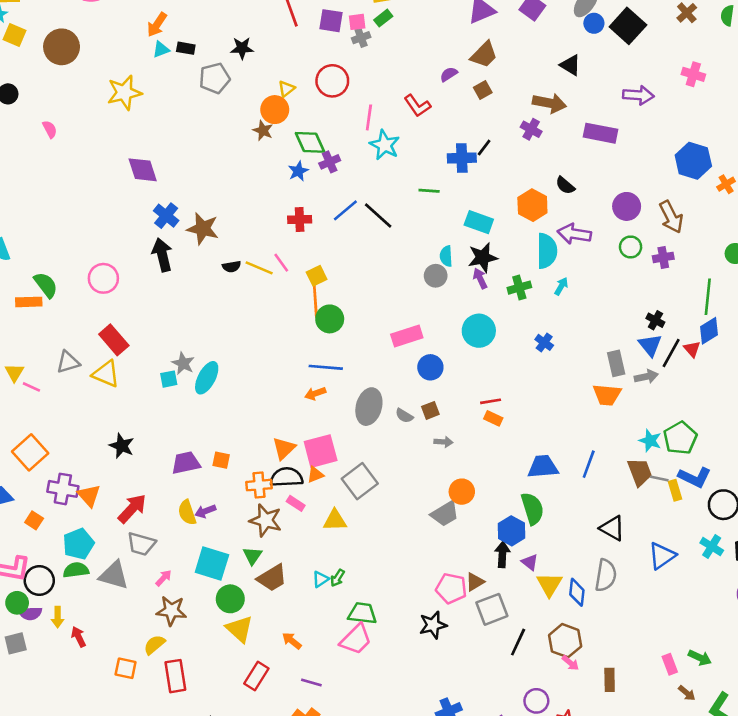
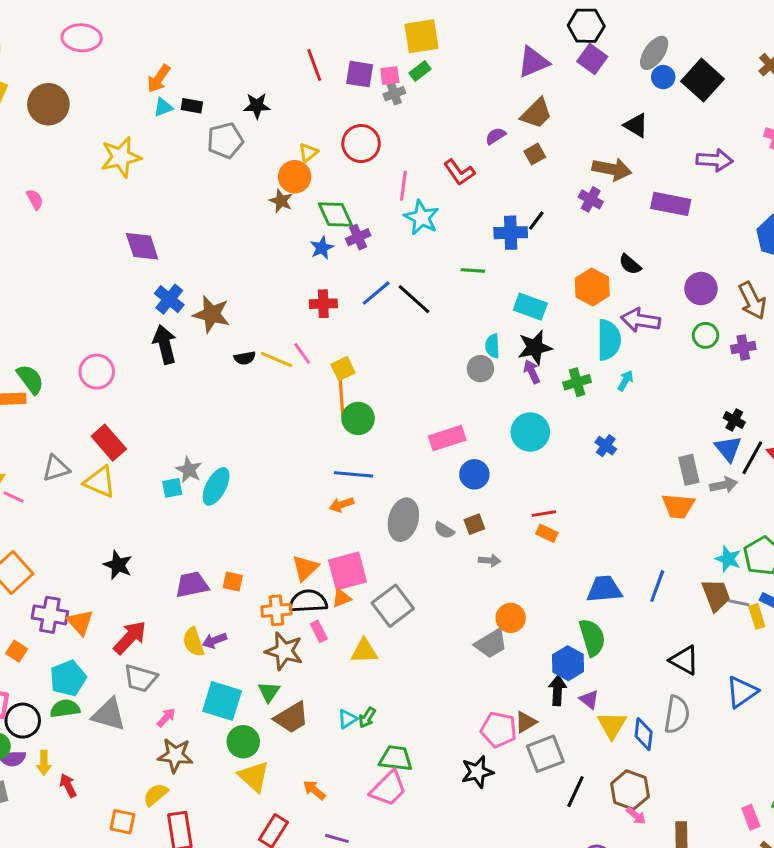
pink rectangle: (296, 503) -> (319, 631), turned 30

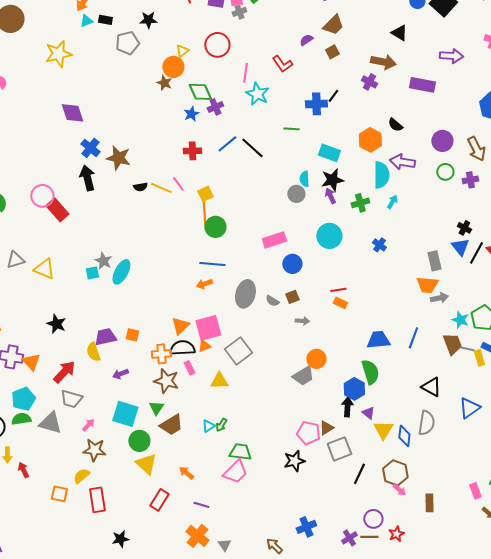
red rectangle: (109, 443) -> (57, 210), moved
gray arrow: (724, 485) -> (439, 298), moved
yellow semicircle: (193, 642) -> (93, 352), moved

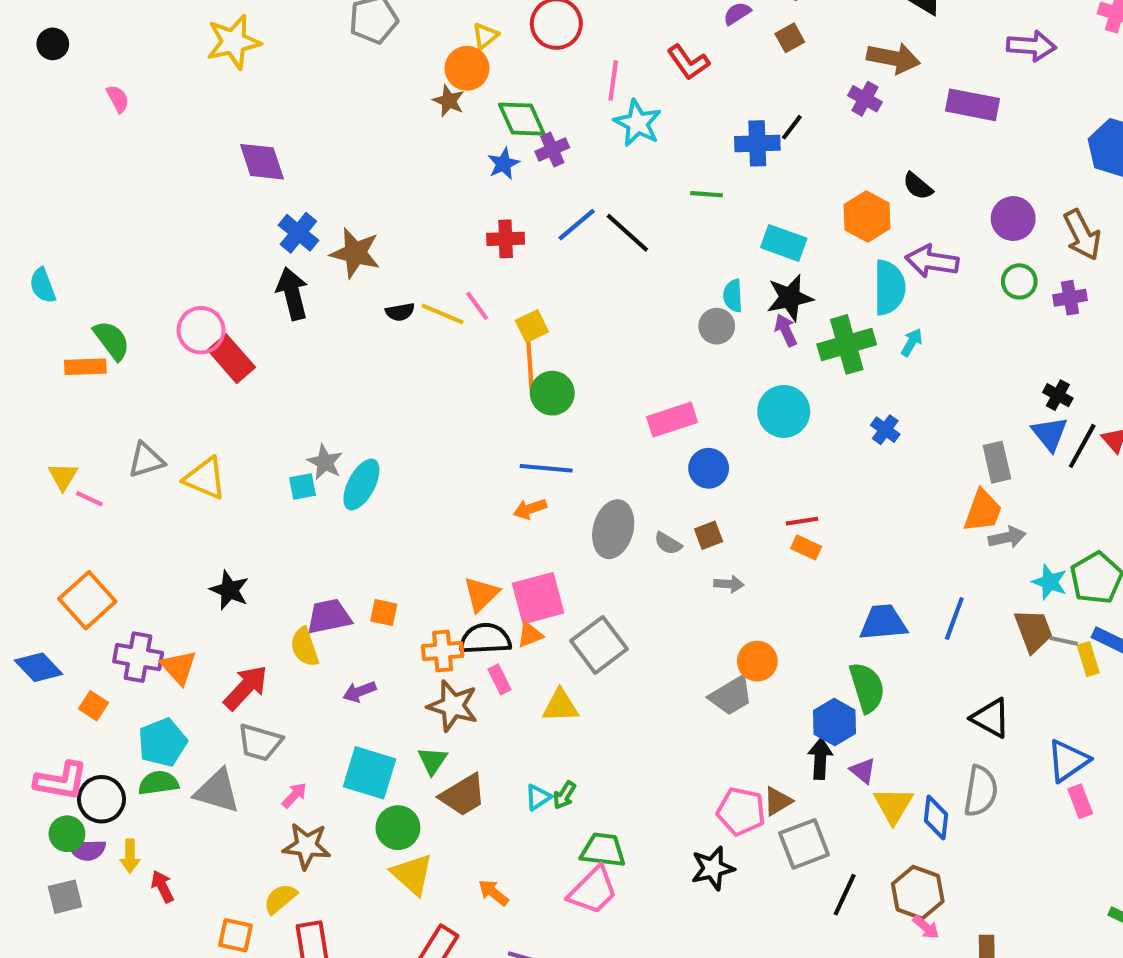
green cross: (360, 203) -> (847, 344), size x1.5
orange trapezoid: (427, 285) -> (983, 511), turned -75
pink rectangle: (475, 491) -> (1080, 801), moved

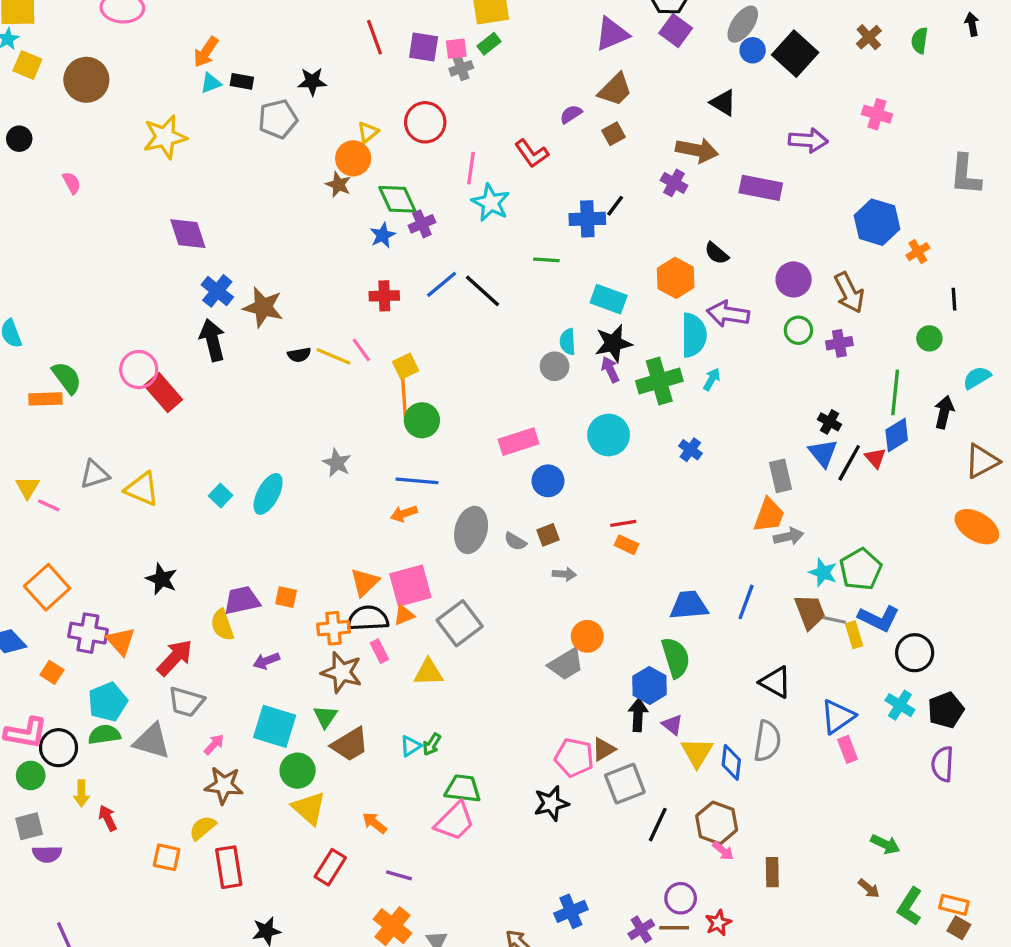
gray star: (325, 462) -> (337, 463), moved
cyan square: (303, 487) -> (221, 496), turned -35
purple semicircle: (87, 850) -> (47, 854), moved

